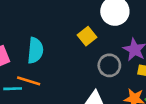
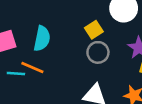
gray circle: (109, 65) -> (98, 52), moved

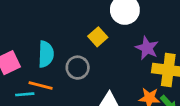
gray circle: (98, 52) -> (78, 68), moved

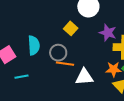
orange line: (41, 86) -> (65, 64), moved

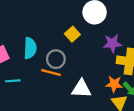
purple star: (108, 33) -> (112, 43), turned -30
orange line: (65, 64) -> (51, 72), moved

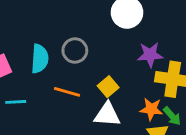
yellow square: (72, 34) -> (108, 87), moved
gray circle: (56, 59) -> (75, 51), moved

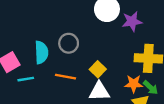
purple star: (150, 55) -> (132, 21), moved
cyan line: (16, 102) -> (26, 79), moved

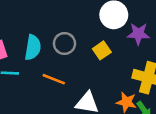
yellow square: (98, 69) -> (102, 50), moved

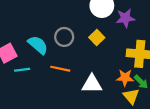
cyan semicircle: (33, 47) -> (38, 45), turned -50

